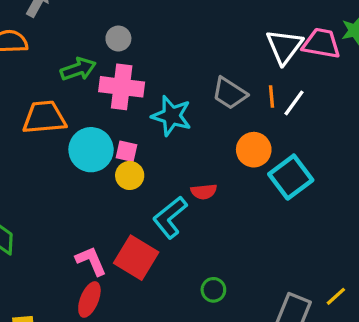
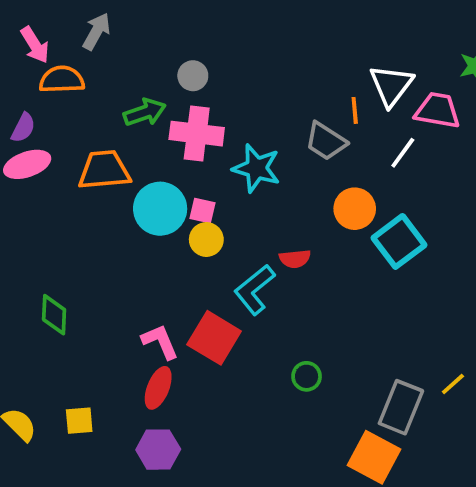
pink trapezoid: (321, 43) -> (438, 110), moved
orange line: (271, 97) -> (355, 110), moved

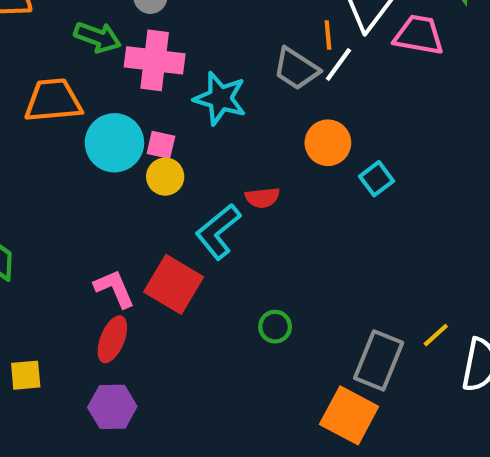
green arrow: (145, 112) -> (98, 37), turned 39
white line: (403, 153) -> (338, 65), moved
cyan square: (399, 241) -> (377, 179), size x0.6

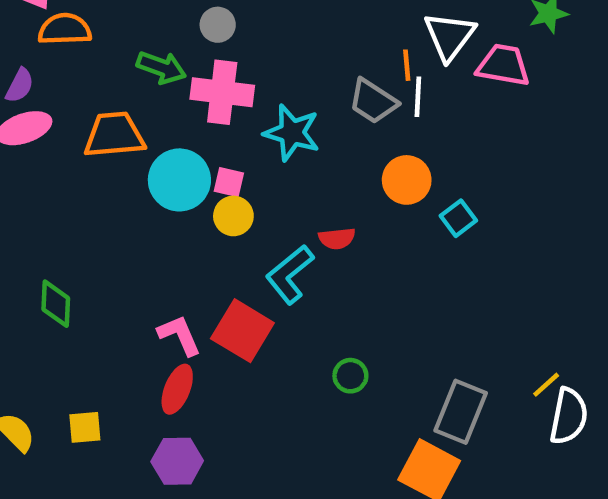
white line: (338, 65) -> (418, 97), turned -33
yellow line: (436, 335) -> (546, 385), moved

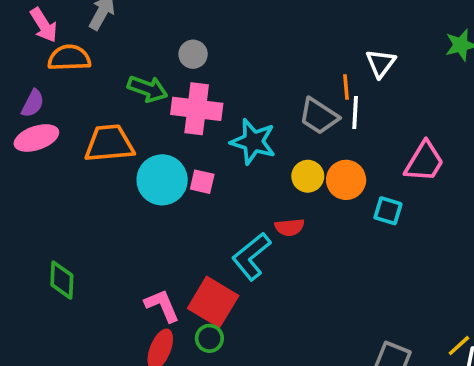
white triangle: (449, 36) -> (381, 63), size x0.7
pink trapezoid: (503, 65) -> (424, 162), moved, turned 111
yellow circle: (233, 216) -> (308, 176), moved
cyan square: (458, 218) -> (388, 211), turned -36
green circle: (350, 376) -> (209, 338), moved

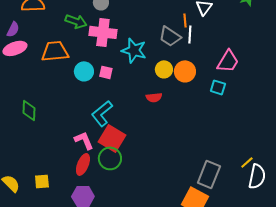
cyan circle: (162, 180) -> (84, 71), size x0.7
cyan square: (388, 211) -> (218, 87), moved
cyan L-shape: (251, 256) -> (102, 113), moved
green diamond: (62, 280) -> (29, 110), moved
green circle: (209, 338) -> (110, 158), size x1.5

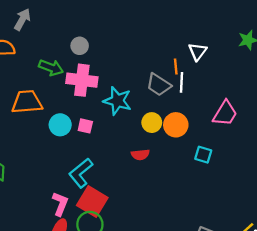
cyan square: (218, 87) -> (203, 155), moved
pink L-shape: (84, 140) -> (60, 204), turned 45

